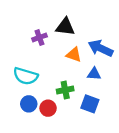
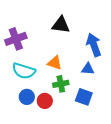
purple cross: (39, 37) -> (16, 39), moved, size x1.5
blue arrow: (101, 48) -> (94, 45), turned 45
orange triangle: (74, 55) -> (55, 63), moved

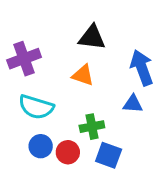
orange triangle: (55, 63) -> (83, 75), moved
blue square: (84, 97) -> (109, 155), moved

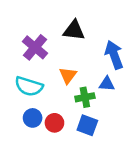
purple cross: (24, 59) -> (35, 47), moved, turned -30
orange triangle: (83, 75) -> (68, 75), moved, turned 48
green cross: (92, 127) -> (85, 97), moved

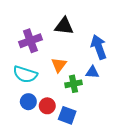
purple cross: (35, 47) -> (30, 41), turned 30
blue square: (87, 125) -> (67, 115), moved

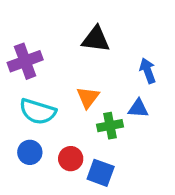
purple cross: (30, 41) -> (25, 61), moved
blue arrow: (99, 47) -> (148, 71), size x0.7
blue circle: (28, 102) -> (30, 152), moved

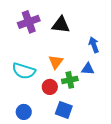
purple cross: (25, 61) -> (29, 22), moved
blue circle: (30, 152) -> (24, 112), moved
red circle: (71, 159) -> (50, 87), moved

